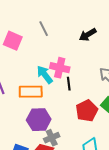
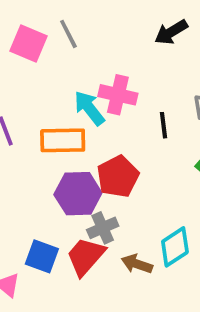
gray line: (44, 29) -> (68, 34), moved
black line: (69, 84) -> (164, 125), moved
red pentagon: (87, 111) -> (118, 177), moved

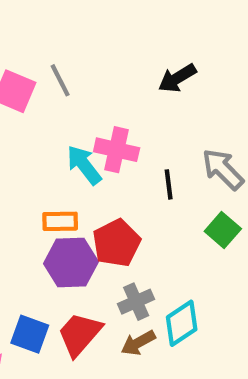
orange rectangle: (63, 140) -> (60, 221), moved, size x0.7
gray cross: (103, 228) -> (136, 302), moved
brown arrow: (137, 264) -> (138, 343), turned -48

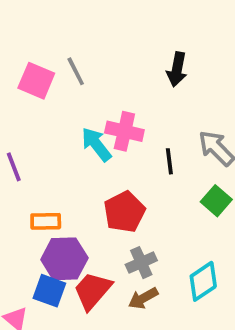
black arrow: (177, 78) -> (177, 69), turned -48
orange rectangle: (60, 221) -> (46, 221), moved
purple hexagon: (71, 263) -> (64, 259), moved
cyan diamond: (182, 323) -> (203, 281), moved

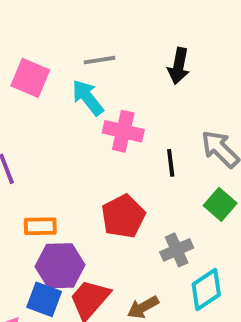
gray line: (76, 71) -> (100, 60), moved, turned -72
cyan arrow: (96, 144) -> (88, 98), moved
gray cross: (141, 263) -> (177, 250), moved

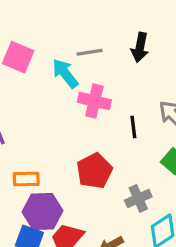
gray line: (100, 60) -> (90, 52), moved

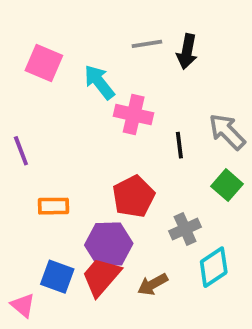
gray line: (90, 52) -> (147, 44), moved
purple hexagon: (42, 211) -> (109, 244), moved

